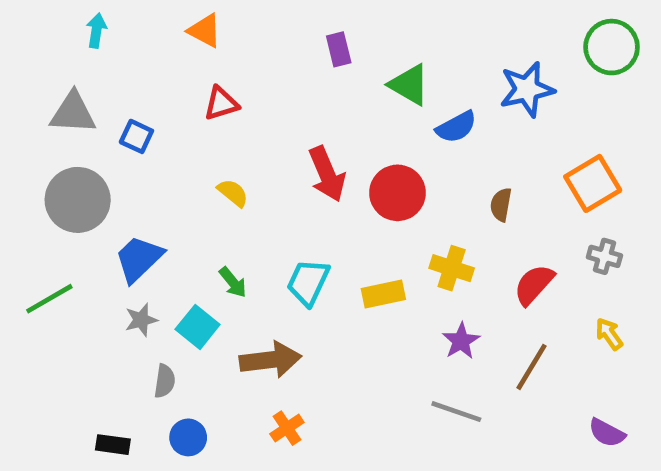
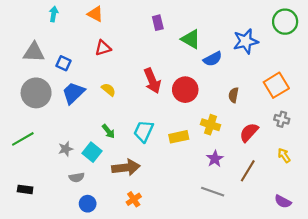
cyan arrow: (96, 31) -> (54, 14), moved
blue trapezoid: (139, 259) -> (73, 93), moved
gray semicircle: (165, 381) -> (77, 177), turned 72
black rectangle: (113, 445) -> (25, 189), moved

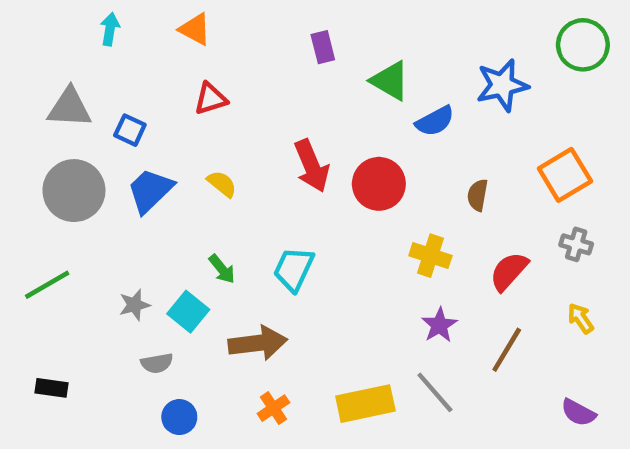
yellow rectangle: (179, 137) -> (365, 404), moved, size x1.4
gray line: (213, 192) -> (435, 392), turned 30

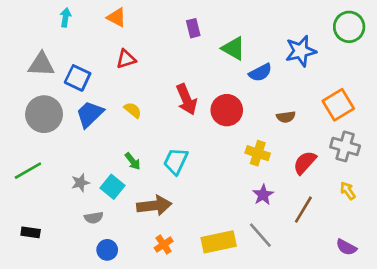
blue square: (130, 130) -> (78, 78), size x1.4
brown semicircle: (478, 195) -> (286, 117), turned -108
gray cross: (576, 244) -> (345, 146), size x1.5

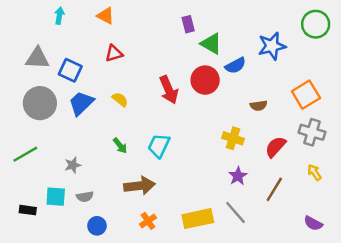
purple rectangle: (193, 28) -> (188, 24), moved
red circle: (227, 110) -> (205, 80), moved
cyan square: (113, 187) -> (56, 197), moved, turned -35

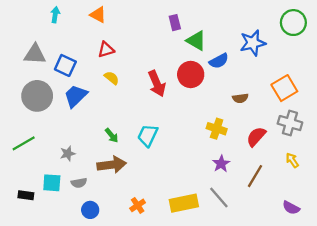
yellow semicircle: (120, 99) -> (112, 78), moved
brown arrow: (140, 186) -> (112, 165), moved

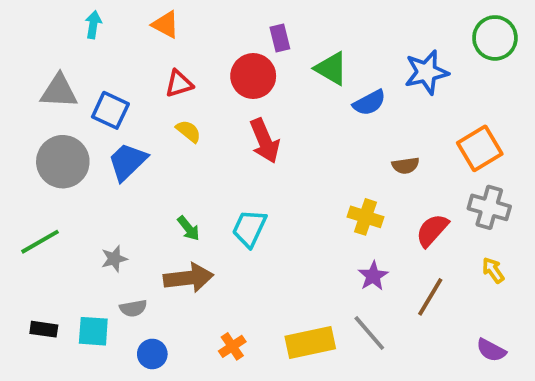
purple rectangle: (175, 23) -> (280, 38), moved
red circle: (191, 74) -> (253, 76), moved
cyan square: (52, 183) -> (93, 331), moved

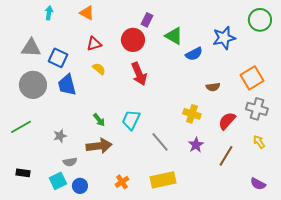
purple rectangle: (280, 38) -> (147, 20), turned 40
blue trapezoid: (128, 162) -> (67, 85), turned -60
cyan square: (93, 331) -> (58, 181), moved, turned -30
gray line: (369, 333) -> (160, 142), moved

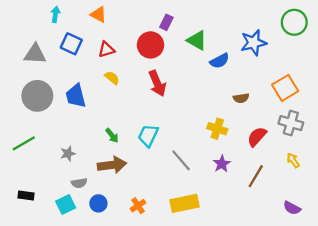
blue square: (58, 58) -> (71, 44), moved
blue circle: (80, 186) -> (98, 203), moved

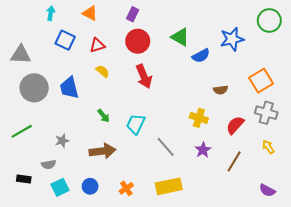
purple rectangle: (166, 22) -> (133, 14), moved
gray triangle: (35, 54) -> (21, 55), moved
green arrow: (112, 135) -> (104, 116), moved
gray semicircle: (79, 183) -> (49, 165), moved

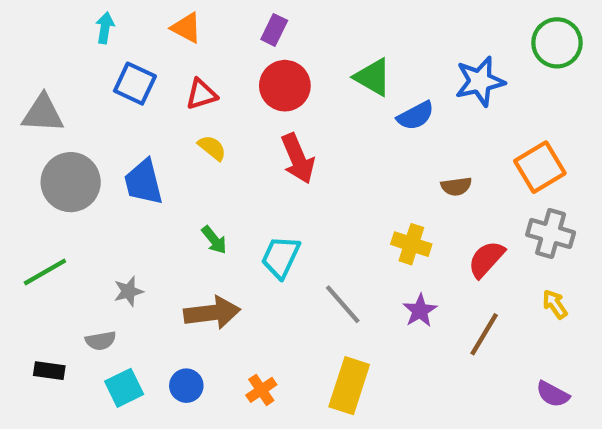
yellow rectangle: (169, 186) -> (349, 386), turned -60

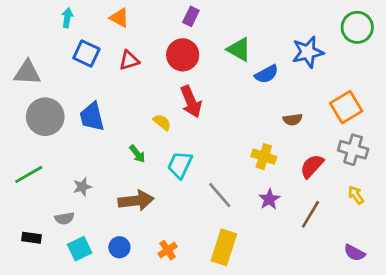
purple rectangle: (274, 30) -> (191, 16), moved
yellow semicircle: (212, 148) -> (162, 122), moved

